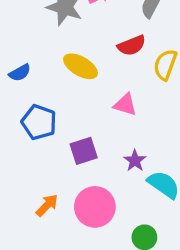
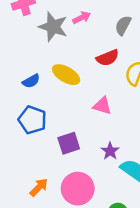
blue semicircle: (20, 73) -> (31, 81), moved

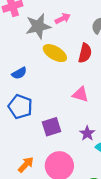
gray star: (53, 27) -> (38, 26), turned -30
red semicircle: (108, 58) -> (85, 53), turned -54
yellow ellipse: (66, 75) -> (55, 53), moved

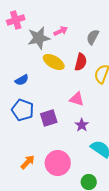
purple square: (52, 127) -> (49, 118), moved
purple star: (87, 133) -> (82, 125), moved

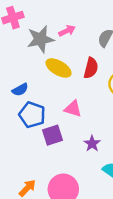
pink triangle: (77, 99) -> (73, 109), moved
blue pentagon: (23, 110) -> (32, 115), moved

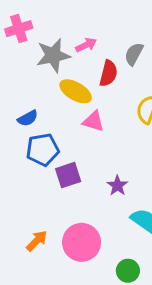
red semicircle: (91, 68) -> (108, 73), moved
pink triangle: (73, 109) -> (94, 121), moved
blue pentagon: (32, 115) -> (43, 150), turned -30

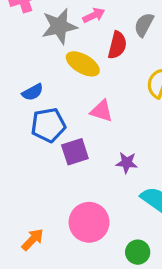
pink triangle: (94, 121) -> (102, 111), moved
purple star: (117, 186) -> (127, 163), turned -30
orange arrow: (37, 241) -> (33, 240), moved

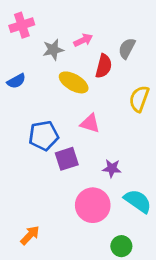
gray star: (59, 26) -> (53, 50), size x0.7
blue semicircle: (33, 92) -> (16, 81), moved
pink circle: (89, 222) -> (93, 205), moved

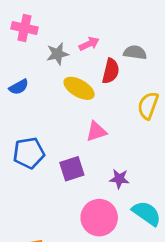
pink cross: (22, 25) -> (24, 28), turned 30
gray semicircle: (127, 48) -> (135, 52), turned 70
pink triangle: (90, 123) -> (96, 131), turned -35
blue pentagon: (44, 136) -> (29, 153), moved

